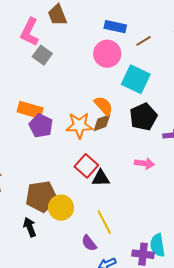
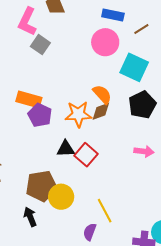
black triangle: (101, 178) -> (66, 149), moved
purple semicircle: (89, 243) -> (90, 232), turned 60

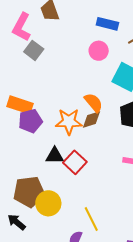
pink circle: (105, 42) -> (99, 51), size x0.7
purple pentagon: (40, 115) -> (30, 121), turned 30
black arrow: (30, 217) -> (17, 222), turned -30

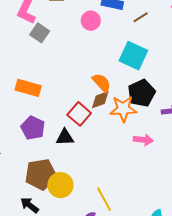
pink circle: (99, 51) -> (91, 21), moved
purple pentagon: (30, 121) -> (33, 128), moved, turned -30
orange star: (69, 122) -> (123, 109), moved
red square: (75, 162) -> (79, 114), moved

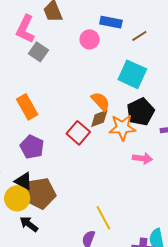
orange rectangle: (28, 88) -> (27, 107), turned 45
black triangle: (65, 137) -> (23, 181), moved, turned 30
yellow circle: (60, 185) -> (17, 198), moved

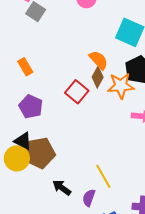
orange rectangle: (27, 107) -> (25, 67), size x0.7
brown diamond: (99, 118) -> (98, 77), turned -40
black arrow: (29, 224) -> (62, 188), moved

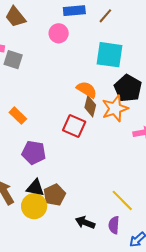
brown pentagon: (40, 153) -> (55, 195), size x0.7

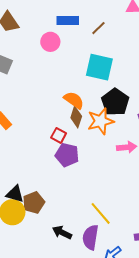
red square: (74, 126) -> (59, 135), size x0.7
purple pentagon: (34, 153) -> (67, 155), moved
purple semicircle: (114, 225) -> (90, 237), size x1.4

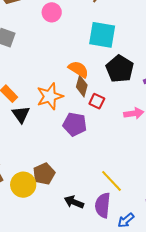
orange star: (101, 121) -> (50, 96), moved
red square: (59, 135) -> (97, 101), moved
black triangle: (15, 194) -> (21, 114), moved, turned 42

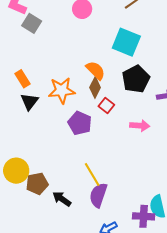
brown pentagon: (44, 174) -> (37, 184), moved
yellow line: (111, 181) -> (92, 175), moved
purple semicircle: (103, 205) -> (98, 195), moved

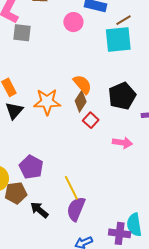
gray square: (32, 23) -> (22, 33), turned -30
cyan square: (126, 42) -> (118, 40), moved, turned -32
purple pentagon: (80, 123) -> (31, 167), moved

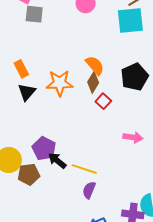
pink arrow: (122, 143) -> (133, 137), moved
yellow line: (71, 188) -> (84, 169), turned -45
purple semicircle: (76, 209) -> (89, 190), size x0.7
black arrow: (39, 210) -> (57, 161), moved

